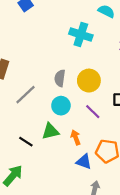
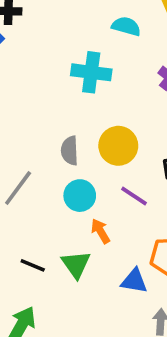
green triangle: (50, 131) -> (76, 264), moved, turned -42
orange arrow: (76, 137) -> (100, 231), moved

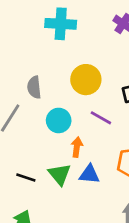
gray semicircle: (70, 151) -> (34, 87), moved
orange arrow: (100, 231) -> (77, 147), turned 42
blue triangle: (134, 281) -> (89, 174), moved

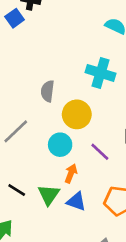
cyan cross: (61, 24) -> (101, 73), moved
yellow circle: (86, 80) -> (77, 114), moved
gray semicircle: (34, 87) -> (47, 91), moved

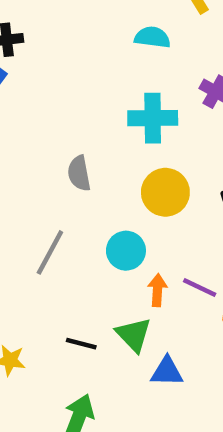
yellow circle: (77, 114) -> (165, 192), moved
purple line: (100, 152) -> (200, 287), moved
blue triangle: (76, 201) -> (167, 372), moved

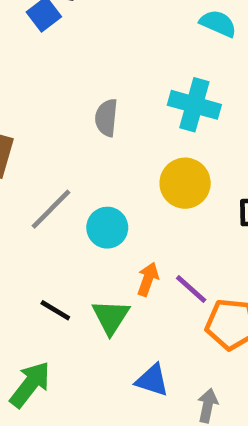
gray semicircle: (79, 173) -> (106, 118), moved
cyan circle: (126, 251) -> (107, 228), moved
blue triangle: (167, 372) -> (152, 380), moved

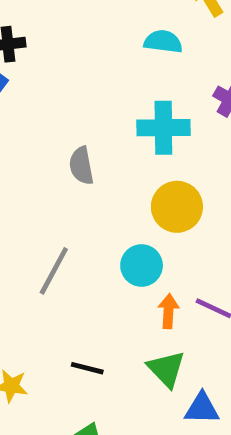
cyan circle: (107, 228) -> (142, 266), moved
green triangle: (111, 317) -> (166, 369), moved

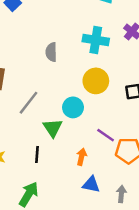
orange arrow: (168, 311) -> (82, 157), moved
black line: (87, 368) -> (37, 154), turned 70
green triangle: (166, 369) -> (53, 128), moved

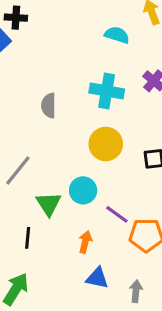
cyan circle: (73, 107) -> (83, 190), moved

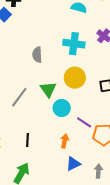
green triangle: (48, 204) -> (48, 89), moved
blue triangle: (97, 278) -> (73, 164), turned -35

